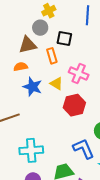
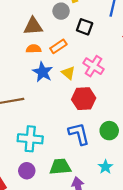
brown triangle: (28, 45) -> (33, 26), moved
orange rectangle: (52, 56) -> (58, 46), moved, turned 63
blue L-shape: (83, 149) -> (79, 134), moved

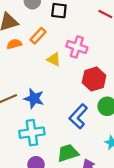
blue star: (43, 72) -> (34, 99), moved
red hexagon: (84, 99) -> (94, 79), moved
blue L-shape: (79, 134) -> (78, 116), turned -110

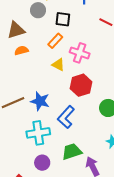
orange rectangle: (38, 36) -> (55, 41), moved
red hexagon: (94, 79) -> (81, 85), moved
blue L-shape: (78, 116) -> (66, 117), moved

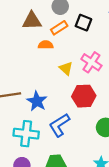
orange rectangle: (55, 41) -> (59, 28), moved
orange semicircle: (21, 51) -> (46, 45), moved

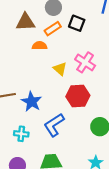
cyan cross: (26, 134) -> (21, 134), size x0.6

